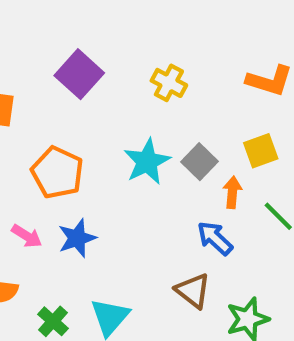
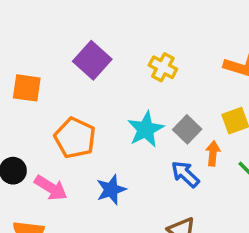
pink arrow: (27, 236) -> (51, 188), size x1.4
blue star: (77, 238) -> (111, 190), moved
blue arrow: (215, 238) -> (185, 174), moved

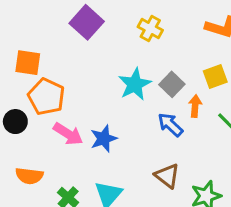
orange square: (27, 88) -> (28, 63), moved
orange pentagon: (75, 138) -> (46, 97), moved
pink arrow: (51, 188) -> (68, 134), moved

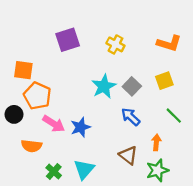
purple square: (87, 22) -> (68, 40), turned 30
orange arrow: (195, 106) -> (156, 142), moved
orange semicircle: (29, 176) -> (31, 146), moved

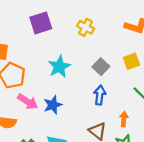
cyan star: (104, 86) -> (59, 67), moved
blue arrow: (131, 117) -> (100, 95), turned 54

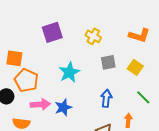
yellow square: (131, 61) -> (135, 67), turned -35
gray square: (101, 67) -> (108, 62), moved, turned 35
pink arrow: (28, 102) -> (40, 104), turned -36

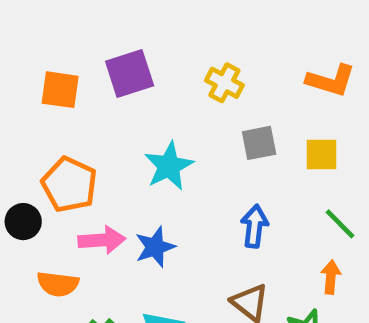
orange square: (14, 58) -> (60, 90), moved
yellow square: (135, 67) -> (322, 154), turned -35
orange arrow: (128, 120) -> (331, 277), moved

